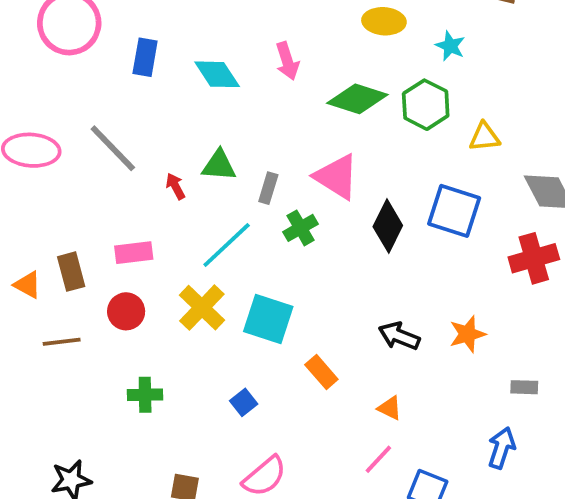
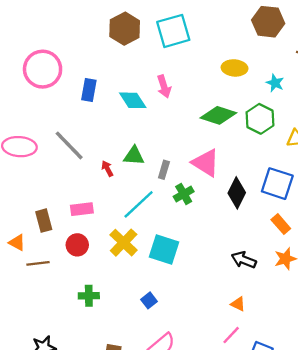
pink arrow: (287, 61) -> (164, 86), moved
orange triangle: (27, 285) -> (17, 243), moved
orange rectangle: (321, 372) -> (281, 224), moved

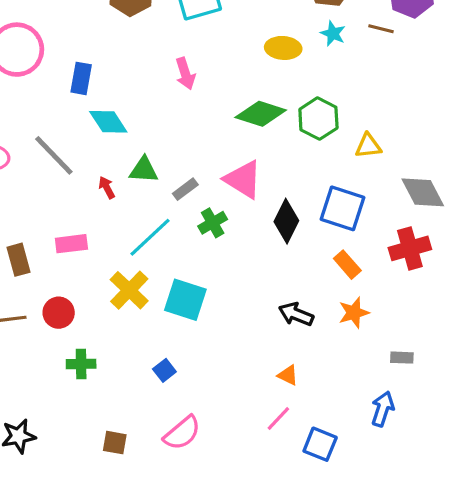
cyan star: (275, 83) -> (333, 34), moved
cyan diamond: (133, 100) -> (108, 122), moved
gray rectangle: (164, 170) -> (185, 189), turned 36
red circle: (77, 245) -> (59, 313), moved

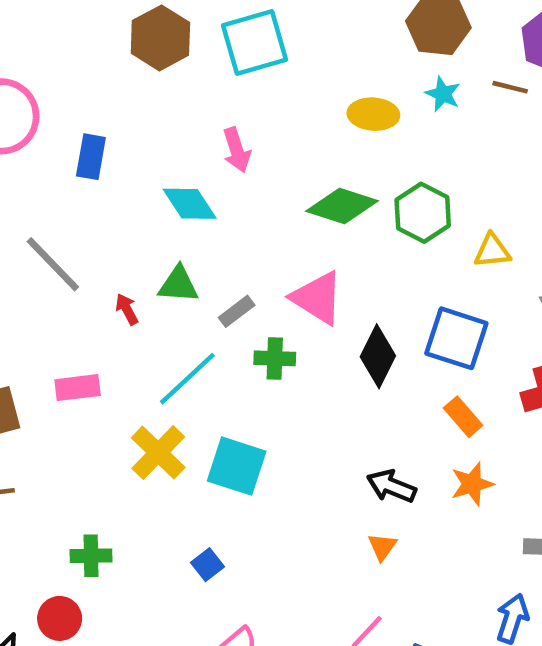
cyan diamond: (108, 122) -> (190, 204), moved
green cross: (213, 223) -> (275, 358), turned 32
red circle: (59, 313) -> (60, 618), moved
orange triangle: (288, 375) -> (382, 547), moved, turned 40

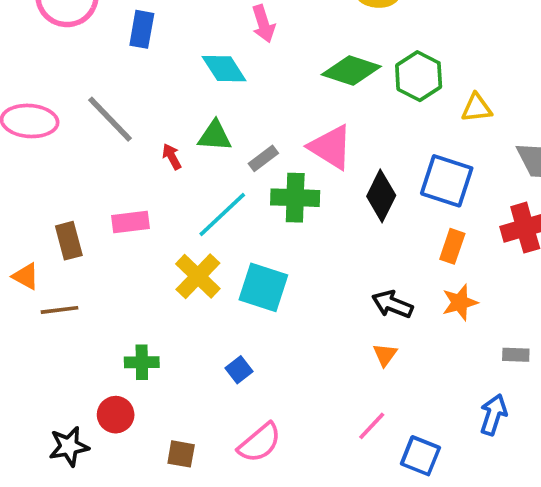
green cross: (275, 358) -> (295, 198), size x1.4
orange rectangle: (463, 417) -> (452, 246), turned 60

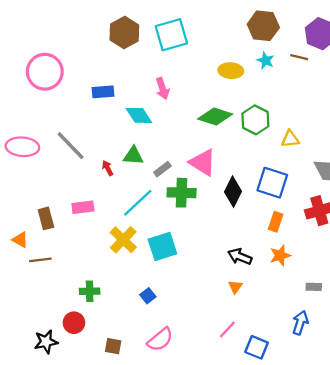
blue rectangle: (142, 29) -> (103, 92), moved, turned 75
cyan square: (263, 287) -> (162, 246), turned -36

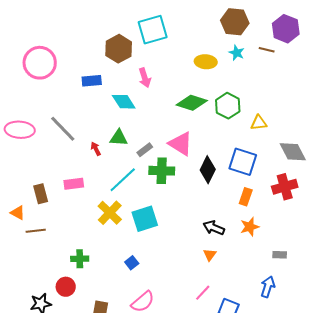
brown hexagon: (124, 32) -> (119, 49), moved

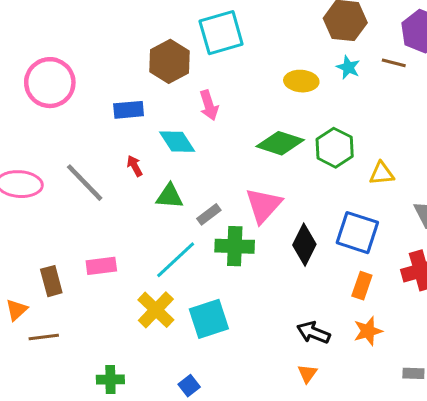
pink triangle: (181, 144) -> (263, 205), turned 40
red arrow: (96, 149) -> (135, 166), moved
orange triangle: (18, 213) -> (16, 310), turned 49

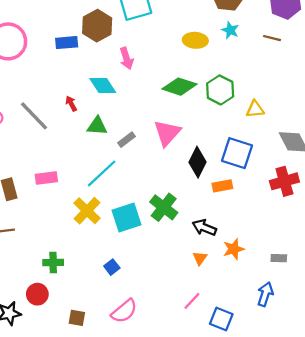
brown line: (394, 63) -> (272, 38), moved
blue rectangle: (129, 110) -> (67, 43), moved
green cross: (235, 246) -> (164, 207), moved, turned 36
orange rectangle: (362, 286) -> (222, 186), moved, turned 60
orange star: (368, 331) -> (234, 249), moved

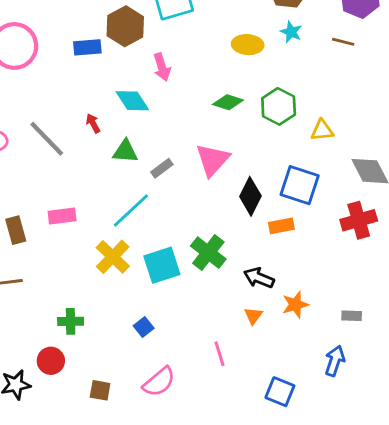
green diamond: (179, 87) -> (228, 102), size x0.7
pink line: (192, 301) -> (220, 354), moved, turned -60

